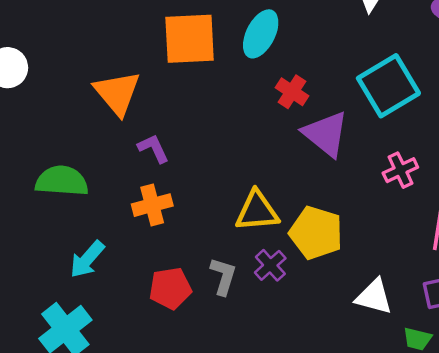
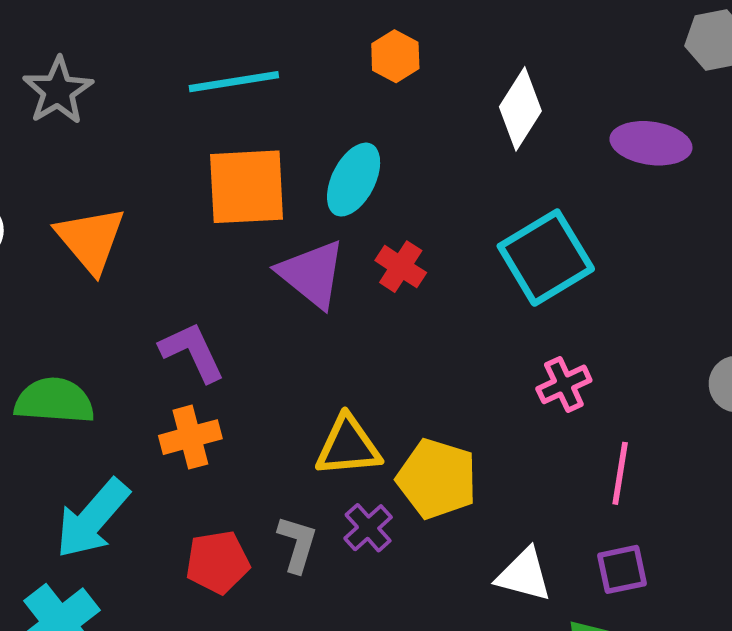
orange triangle: (117, 93) -> (91, 239), moved
purple triangle: (326, 134) -> (312, 274), moved
purple L-shape: (153, 148) -> (192, 352), size x1.4
cyan arrow: (87, 259) -> (92, 519), size x1.4

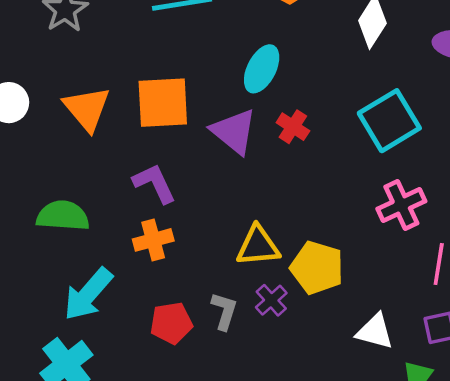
orange square: (247, 187) -> (163, 103), moved
pink cross: (564, 384) -> (401, 205), size x1.4

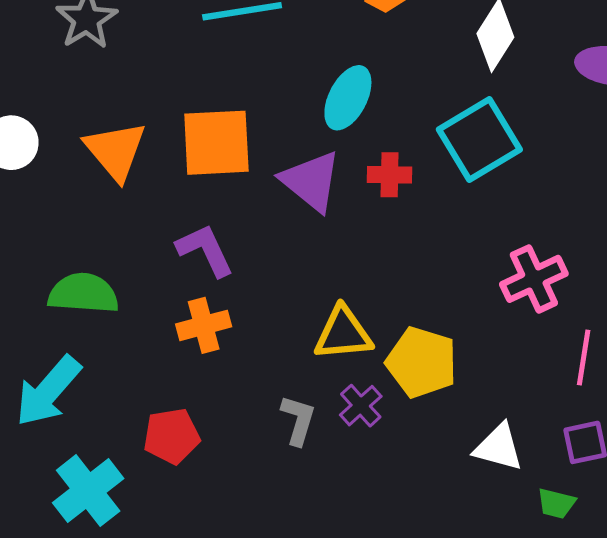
cyan square: (389, 121) -> (479, 139), moved
red cross: (293, 127) -> (390, 175), turned -32
cyan arrow: (88, 294) -> (48, 391), moved
red pentagon: (171, 323) -> (172, 436), moved

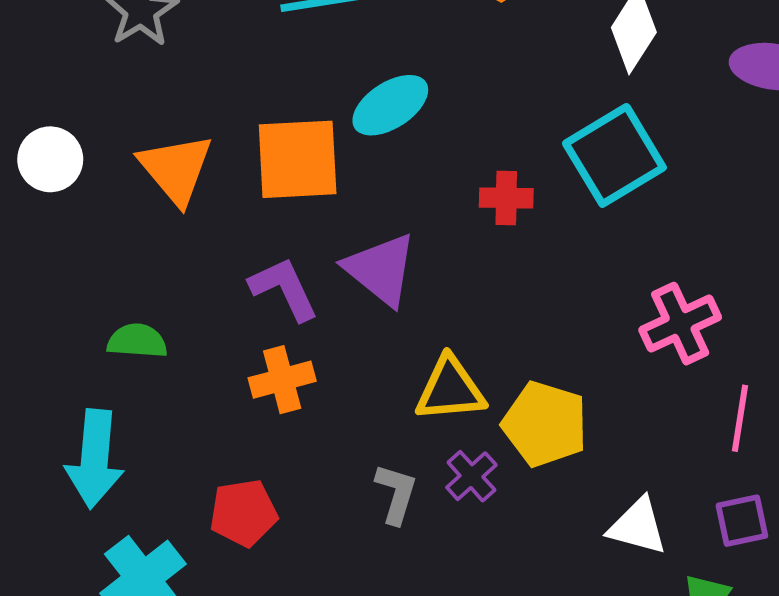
cyan ellipse: (348, 98) -> (390, 105), moved, turned 30
purple triangle: (311, 181) -> (381, 269), moved
green semicircle: (83, 293) -> (137, 341), size x0.7
cyan arrow: (48, 391) -> (95, 459), turned -36

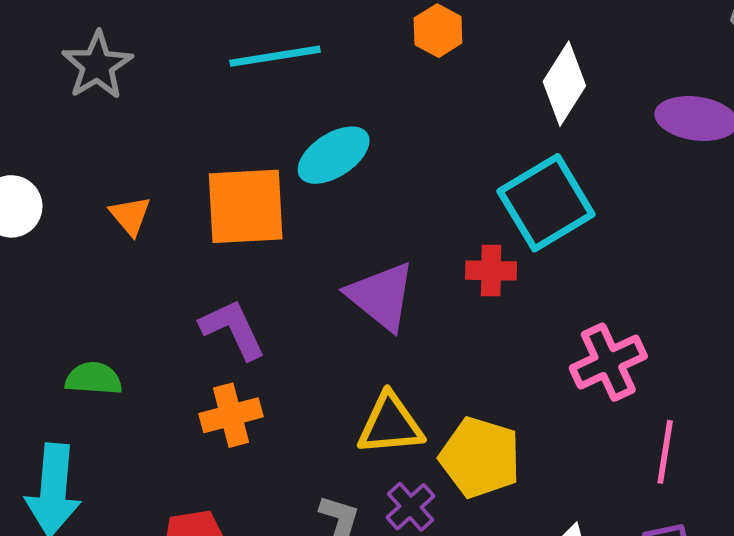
orange triangle: (176, 169) -> (130, 216), size x0.6
red cross: (506, 198) -> (491, 271), moved
purple triangle: (381, 269) -> (381, 296), moved

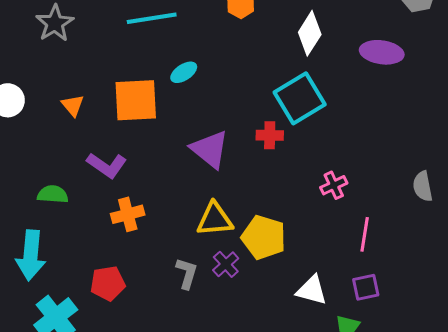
cyan ellipse: (334, 155) -> (184, 72), size x0.7
purple L-shape: (233, 329) -> (107, 165), moved, turned 150
pink cross: (608, 362) -> (334, 185), size x0.7

